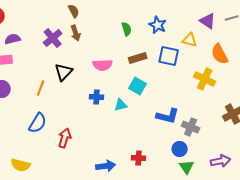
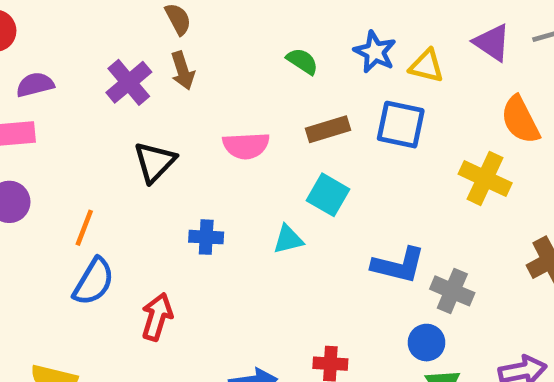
green semicircle: (127, 29) -> (302, 61), turned -40
yellow triangle: (190, 40) -> (427, 66), moved
orange line: (41, 88) -> (84, 228), moved
blue cross: (97, 97) -> (206, 237), moved

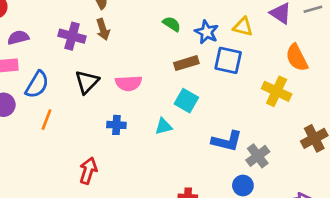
blue star: (375, 52) -> (207, 32), moved
purple cross: (129, 82) -> (72, 36), turned -35
pink semicircle: (246, 146) -> (129, 83), moved
blue semicircle: (94, 282) -> (37, 85), moved
gray cross: (452, 291) -> (258, 156), turned 30

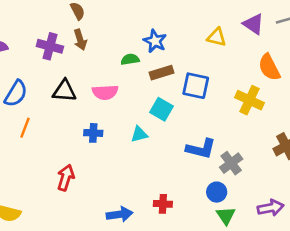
green semicircle: (172, 24) -> (130, 59), moved, turned -42
blue star: (207, 32) -> (155, 41), moved
blue square: (228, 60) -> (196, 86), moved
black triangle: (87, 82) -> (64, 91), turned 50

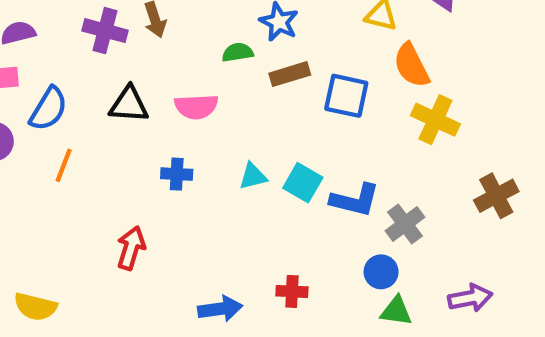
orange semicircle: (269, 67) -> (411, 65), moved
cyan square: (162, 109) -> (303, 183), moved
green triangle: (226, 216) -> (396, 311), turned -48

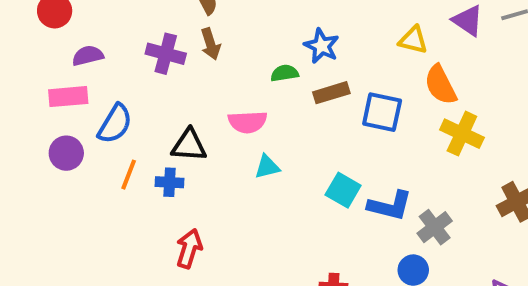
black triangle: (129, 104) -> (189, 145), moved
blue cross: (177, 174) -> (170, 182), moved
cyan triangle: (253, 176) -> (267, 167), moved

